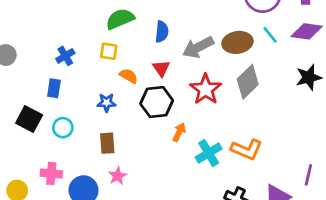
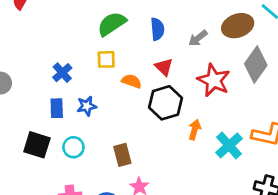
gray arrow: (198, 47) -> (198, 38), size x0.6
blue star: (107, 103) -> (87, 106), moved

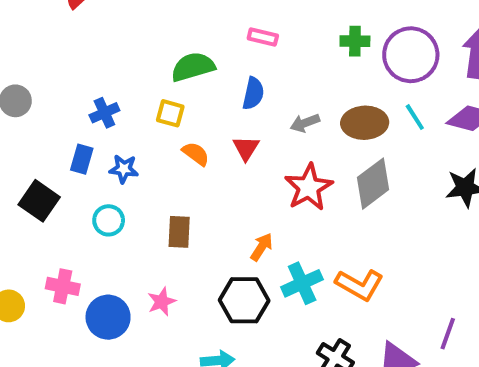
black hexagon: (166, 103) -> (244, 300), moved
cyan circle: (73, 147) -> (109, 220), moved
brown rectangle: (122, 155) -> (179, 232), moved

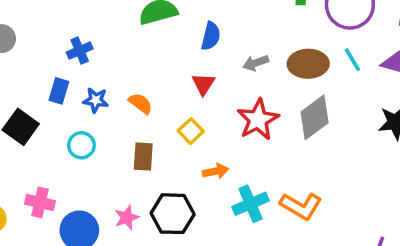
yellow square: (170, 113) -> (191, 131), moved, turned 30
orange semicircle: (196, 154) -> (141, 103), moved
orange arrow: (262, 247) -> (215, 171), turned 45
black hexagon: (244, 300) -> (173, 214), moved

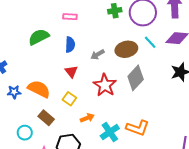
orange semicircle: (141, 103) -> (39, 89), size x1.6
cyan circle: (81, 145) -> (25, 133), moved
brown rectangle: (143, 157) -> (46, 118), turned -42

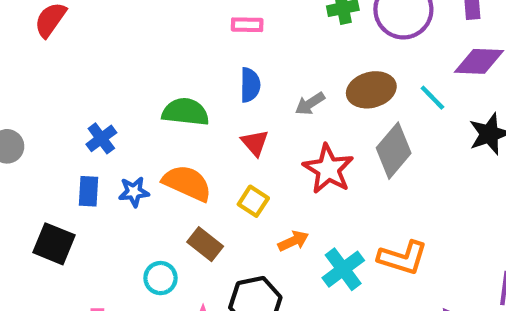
green semicircle: (39, 37) -> (185, 112), moved, turned 35
cyan line: (150, 42) -> (432, 98), moved

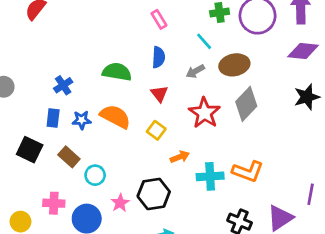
pink rectangle: (247, 25) -> (159, 19), turned 54
cyan line: (432, 98) -> (204, 41), moved
brown rectangle: (205, 244) -> (69, 157), moved
cyan cross: (343, 269) -> (210, 176), turned 30

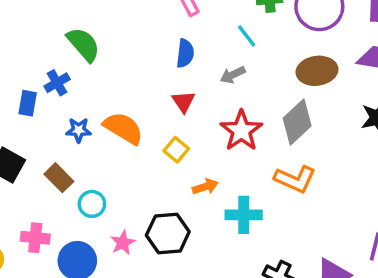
brown ellipse: (234, 65) -> (317, 71), moved
green semicircle: (117, 72) -> (83, 44), moved, turned 36
blue rectangle: (53, 118) -> (28, 103), moved
orange L-shape: (248, 171) -> (295, 179), moved

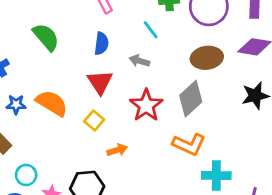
green semicircle: (83, 44) -> (46, 37), moved
gray arrow: (233, 75) -> (139, 61), turned 42
red triangle: (183, 102) -> (100, 82), size x1.4
cyan circle: (92, 204) -> (26, 175), moved
cyan cross: (244, 215) -> (216, 175), moved

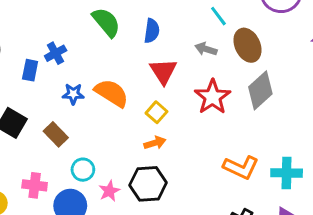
blue semicircle: (101, 44) -> (152, 31), moved
brown ellipse: (207, 58) -> (247, 45), moved, turned 72
orange L-shape: (189, 144) -> (241, 167), moved
orange arrow: (117, 150) -> (155, 143), moved

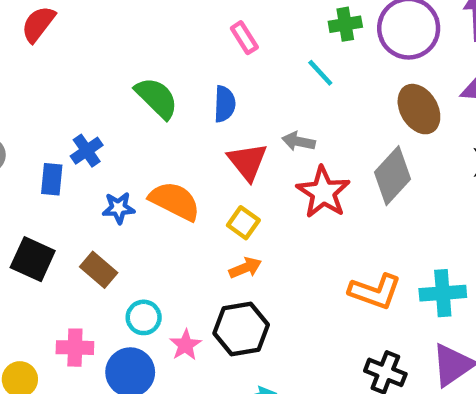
brown ellipse: (247, 45) -> (419, 109), moved
gray arrow: (206, 49) -> (298, 141), moved

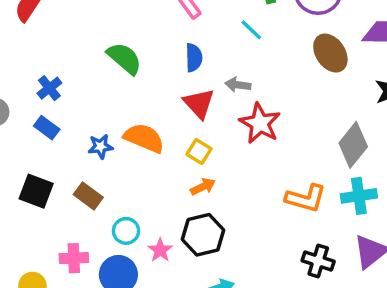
blue semicircle: (225, 104) -> (194, 58), moved
blue cross: (87, 151) -> (49, 88), moved
gray diamond: (393, 176) -> (353, 145), moved
blue rectangle: (52, 179) -> (47, 128), turned -55

